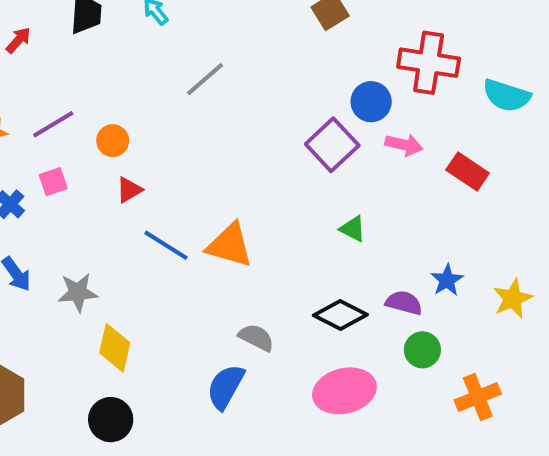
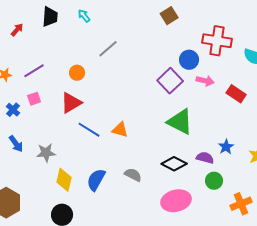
orange circle: (113, 141) -> (77, 73), moved
red triangle: (129, 190) -> (71, 103), size x1.6
green triangle: (353, 229) -> (180, 122), size x2.0
orange triangle: (230, 245) -> (120, 130), size x0.7
blue semicircle: (226, 387) -> (96, 180), moved

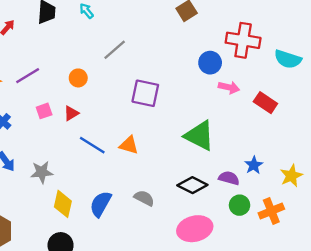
purple square: (170, 81) -> (145, 93), moved, turned -35
pink square: (34, 99) -> (44, 111), moved
red triangle: (71, 103) -> (71, 113), size x0.6
orange cross: (241, 204) -> (271, 211), moved

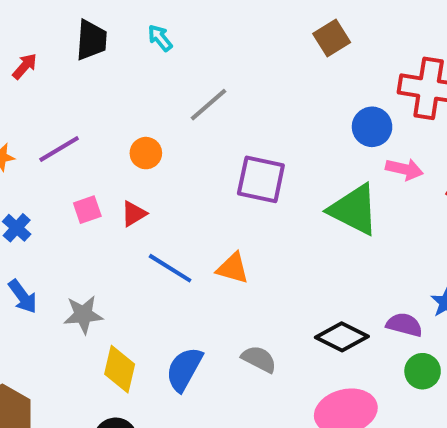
green triangle: (199, 136) -> (354, 210), moved

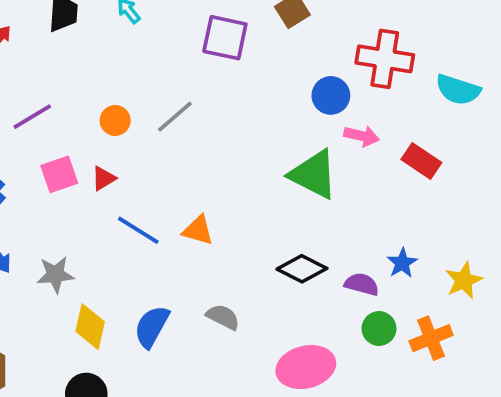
gray line: (208, 105) -> (175, 117), moved
purple square: (261, 179) -> (225, 38), moved
pink square: (87, 210) -> (59, 174), size x1.4
black diamond: (342, 337) -> (302, 269), moved

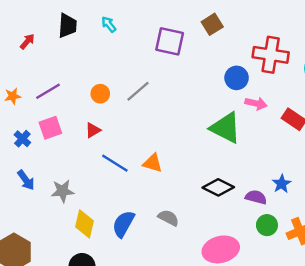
pink square: (59, 174) -> (50, 128), moved

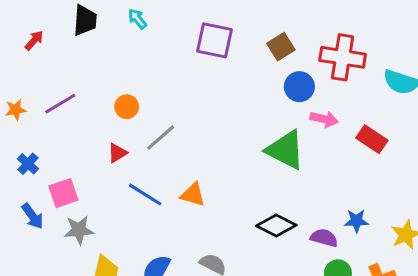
brown square: (212, 24) -> (281, 47), moved
gray line: (138, 91) -> (161, 138), moved
pink square: (50, 128) -> (63, 193), moved
blue star: (282, 184) -> (356, 221), turned 30

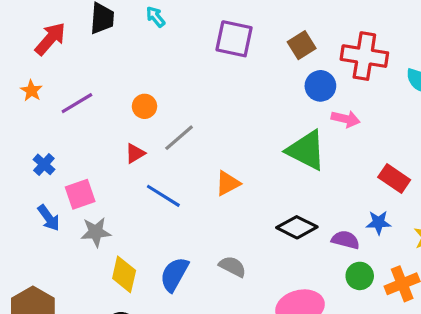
red arrow: (34, 40) -> (50, 39), size x1.6
orange star: (16, 110) -> (31, 91), moved, turned -30
red rectangle: (372, 139) -> (394, 179), moved
orange triangle: (193, 195) -> (228, 183), moved, turned -44

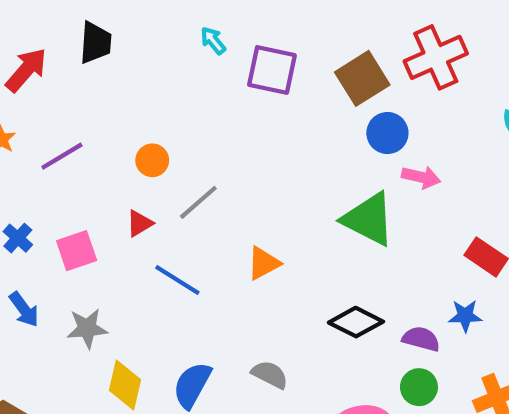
cyan arrow: (155, 17) -> (213, 41), moved
brown square: (302, 45) -> (362, 78), size x1.4
red cross: (364, 56) -> (436, 57), moved, turned -33
pink square: (80, 194) -> (77, 251), moved
green circle: (360, 276) -> (419, 387), moved

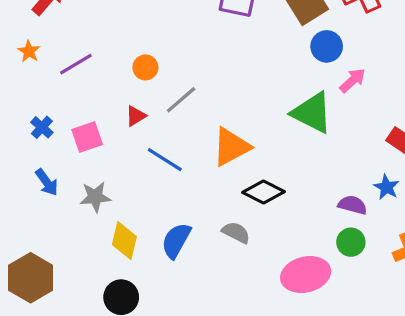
pink arrow: (421, 177) -> (353, 80), turned -56
orange triangle: (264, 263) -> (231, 147), size x1.5
blue star: (465, 316) -> (386, 187), turned 30
black diamond: (356, 322) -> (264, 192), moved

